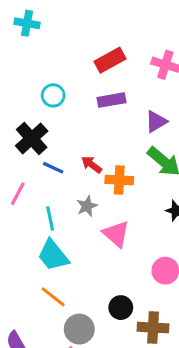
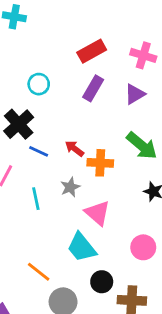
purple rectangle: (112, 100) -> (93, 88), turned -50
purple triangle: (156, 122) -> (135, 94), moved
cyan trapezoid: (53, 255) -> (82, 247), moved

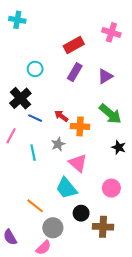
pink cross: (143, 55) -> (111, 32), moved

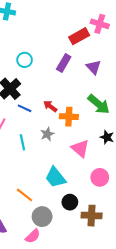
red rectangle: (74, 45) -> (79, 36), moved
purple triangle: (105, 76) -> (94, 67), turned -42
pink triangle: (78, 163) -> (80, 149), moved

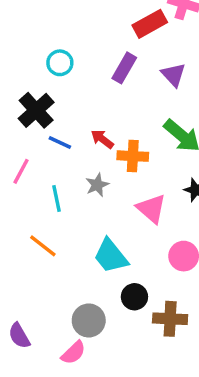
orange line: (25, 195) -> (43, 246), moved

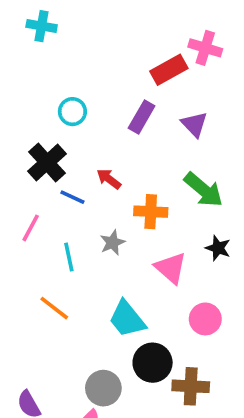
red arrow: (102, 139) -> (109, 179), moved
black circle: (134, 297) -> (153, 363), size x1.4

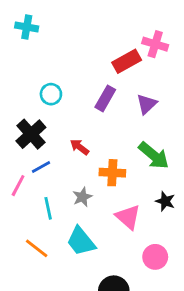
purple triangle: (194, 124) -> (147, 104), turned 30
blue line: (72, 197) -> (41, 167), moved, turned -54
cyan trapezoid: (127, 319) -> (81, 241), moved

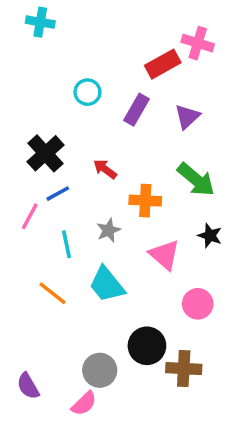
cyan circle: (51, 94) -> (87, 92), moved

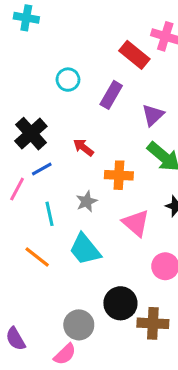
red rectangle: (163, 64) -> (134, 55), turned 68
purple triangle: (187, 117) -> (153, 115), moved

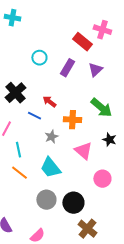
purple triangle: (153, 115) -> (95, 70), moved
blue line: (42, 169) -> (34, 116), moved, turned 56
cyan line: (49, 214) -> (18, 150), moved
brown cross: (153, 323) -> (87, 229), moved, turned 36
gray circle: (79, 325) -> (46, 200), moved

